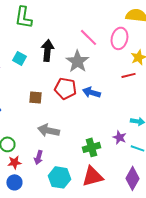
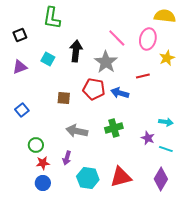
red line: (128, 75) -> (143, 76), moved
green cross: (91, 147) -> (114, 128), moved

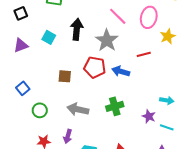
green circle: (36, 145) -> (40, 110), moved

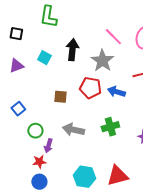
black square: (21, 13) -> (16, 34), turned 32
purple arrow: (68, 136) -> (48, 146), moved

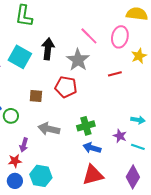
cyan square: (44, 58) -> (20, 57), size x1.6
blue arrow: (116, 92) -> (92, 148), moved
green circle: (35, 131) -> (11, 116), moved
cyan hexagon: (84, 177) -> (41, 176), moved

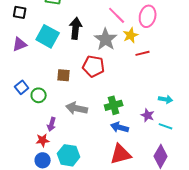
yellow star: (139, 56) -> (131, 35), moved

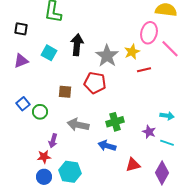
pink line: (117, 15) -> (170, 49), moved
cyan square: (48, 36) -> (49, 53), size x0.7
blue arrow: (120, 127) -> (107, 146), moved
red triangle: (121, 154) -> (133, 165), moved, size x0.7

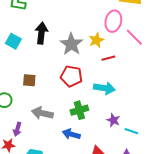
red pentagon: (95, 83) -> (71, 76), moved
cyan arrow: (167, 116) -> (104, 88), moved, size x1.5

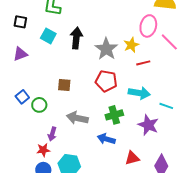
cyan square: (13, 41) -> (48, 36), moved
purple star: (113, 120) -> (148, 125), size x1.5
cyan line: (131, 131) -> (166, 106), moved

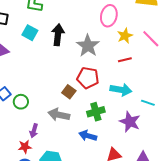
pink ellipse: (148, 26) -> (109, 16), moved
yellow star: (131, 45) -> (125, 36), moved
brown square: (64, 85) -> (69, 92), moved, turned 32

